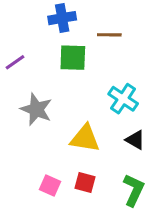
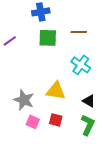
brown line: (109, 35) -> (79, 32), moved
gray star: (36, 109) -> (24, 100), moved
black triangle: (135, 140) -> (89, 101), moved

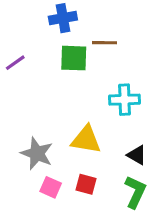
brown line: (79, 32) -> (105, 43), moved
cyan cross: (81, 65) -> (125, 100), turned -36

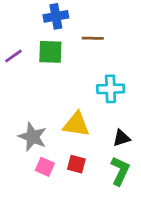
green square: (74, 58) -> (50, 52), moved
black triangle: (137, 155) -> (121, 138), turned -48

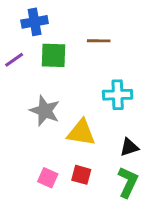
blue cross: (56, 16) -> (35, 22), moved
gray star: (33, 137) -> (45, 111), moved

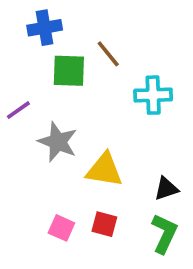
brown line: (99, 41) -> (108, 54), moved, turned 50
purple line: (14, 60) -> (18, 110), moved
cyan cross: (118, 95) -> (153, 95), moved

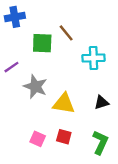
blue cross: (45, 28) -> (15, 17), moved
black triangle: (166, 189) -> (101, 102), moved

